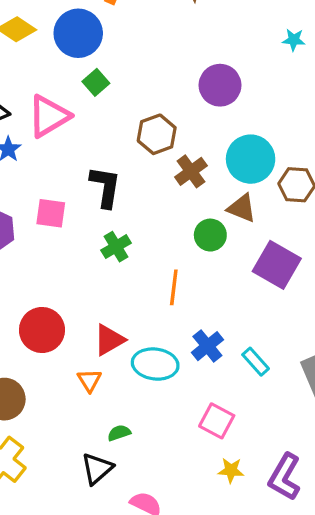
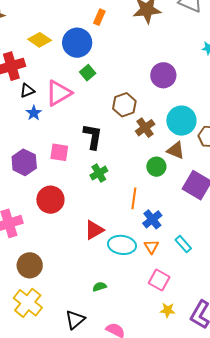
red circle: (42, 330) -> (50, 200), moved
blue cross: (207, 346) -> (152, 219), moved
orange triangle: (89, 380) -> (151, 247), moved
black triangle: (97, 469) -> (75, 320), moved

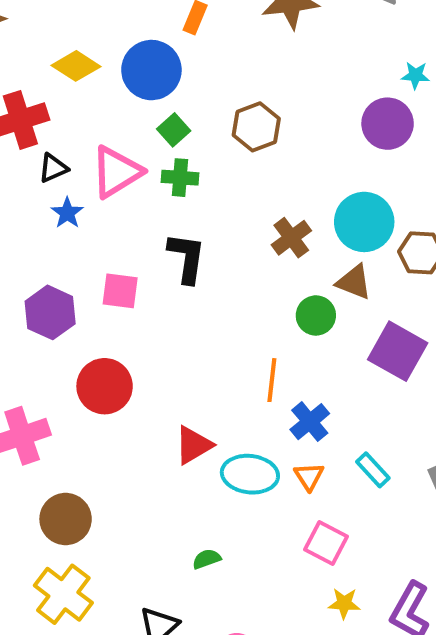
purple circle: (163, 75) -> (388, 124), moved
brown hexagon: (124, 105) -> (256, 127), moved
green cross: (99, 173) -> (180, 178), moved, turned 36

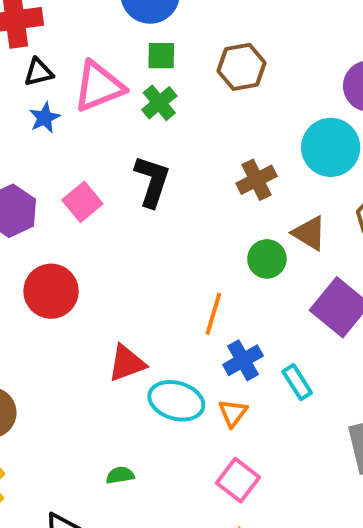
green square: (174, 130) -> (161, 56), turned 32
green cross: (180, 178) -> (159, 103), turned 36
cyan circle: (364, 222) -> (331, 147), moved
pink square: (120, 291) -> (82, 202), turned 33
cyan rectangle: (373, 470) -> (297, 382), moved

